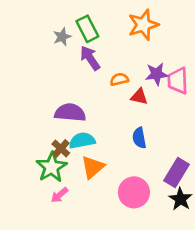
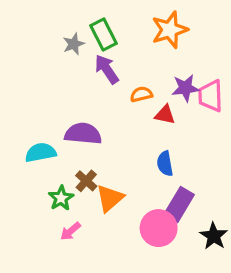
cyan semicircle: (82, 141) -> (41, 153), moved
brown cross: (61, 149) -> (86, 181), moved
green star: (51, 167) -> (61, 198), size x0.7
purple rectangle: (176, 172) -> (179, 204), moved

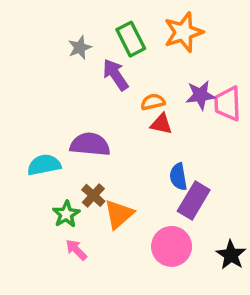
green rectangle: (104, 34) -> (131, 39), moved
red triangle: (165, 115) -> (161, 124), moved
purple rectangle: (179, 204) -> (194, 201), moved
pink arrow: (70, 231) -> (76, 250), turned 85

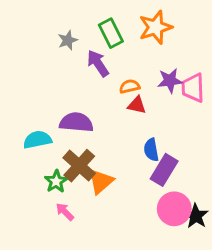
brown cross: (93, 195) -> (79, 166), size x1.6
pink circle: (172, 246) -> (174, 209), moved

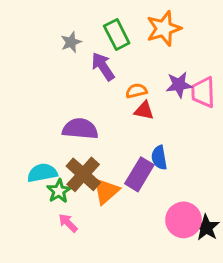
cyan semicircle: (37, 140) -> (42, 173), moved
purple rectangle: (164, 170) -> (139, 174), moved

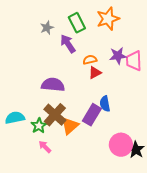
red triangle: (144, 111) -> (95, 73), turned -40
cyan semicircle: (42, 173) -> (15, 118), moved

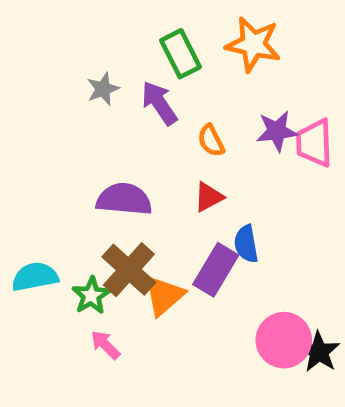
orange star: (108, 19) -> (253, 44), turned 30
gray star: (47, 28) -> (103, 89), moved
orange semicircle: (90, 60) -> (211, 141), turned -104
red triangle: (95, 73) -> (209, 197), moved

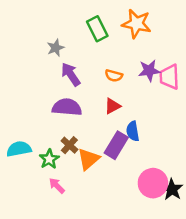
purple arrow: (159, 103) -> (71, 74), moved
orange semicircle: (211, 141) -> (114, 76), turned -48
brown cross: (129, 270) -> (69, 145), size x0.6

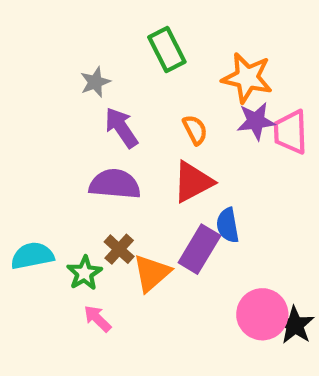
orange star: (137, 24) -> (247, 78), moved
orange semicircle: (114, 76) -> (195, 130), turned -132
red triangle: (112, 106) -> (193, 182), size x1.5

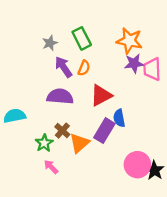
green rectangle: (167, 50) -> (82, 38), moved
orange semicircle: (195, 130) -> (84, 68), moved, turned 49
cyan semicircle: (32, 256) -> (15, 116), moved

